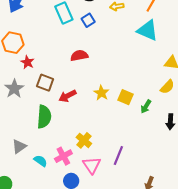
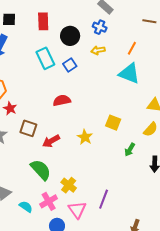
yellow square: (126, 97) -> (113, 123), moved
green semicircle: (44, 117) -> (41, 170), moved, turned -45

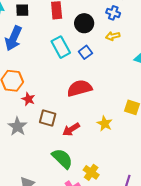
red semicircle: (62, 100) -> (79, 88), size x1.4

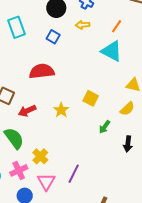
cyan rectangle: (61, 47) -> (16, 27), moved
blue square: (85, 52) -> (53, 37), turned -32

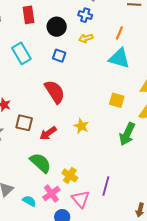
red semicircle: (42, 71) -> (55, 92), turned 75
yellow square: (91, 98) -> (117, 100), moved
green arrow: (105, 127) -> (127, 134), size x1.6

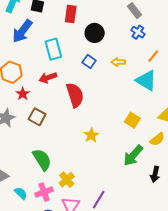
blue cross: (85, 15) -> (138, 32), moved
yellow arrow: (86, 38) -> (118, 62), moved
red arrow: (48, 133) -> (48, 78), moved

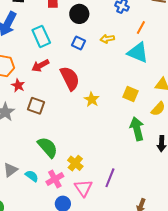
yellow star: (91, 135) -> (92, 99), moved
green arrow: (133, 155) -> (137, 129), turned 135
cyan semicircle: (21, 193) -> (32, 176), moved

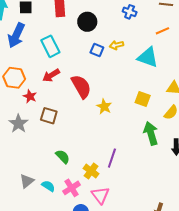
orange line: (141, 27) -> (162, 31), moved, turned 40
blue square: (78, 43) -> (97, 50), moved
green semicircle: (48, 147) -> (63, 157), size x0.7
purple line: (110, 178) -> (112, 158), moved

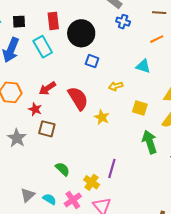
black circle: (87, 22) -> (81, 33), size x1.4
yellow arrow: (117, 45) -> (116, 86), moved
cyan rectangle: (50, 46) -> (43, 47), moved
cyan triangle: (148, 57) -> (143, 66), size x0.7
red star: (30, 96) -> (35, 109), moved

